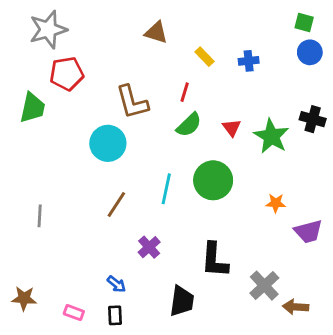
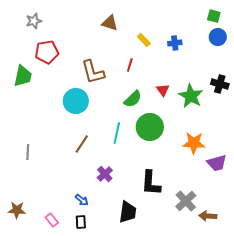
gray star: (48, 30) -> (34, 21), size x0.6
green semicircle: (189, 125) -> (133, 99), moved
orange star: (276, 203) -> (194, 143), size x1.6
pink rectangle: (74, 313) -> (52, 220), turned 32

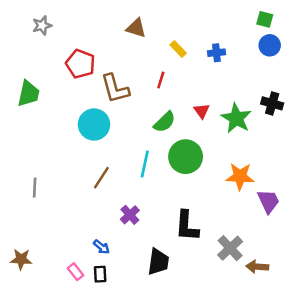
red pentagon: (47, 52) -> (80, 64), moved, turned 30
purple trapezoid: (217, 163) -> (268, 201), turned -100
pink rectangle: (52, 220) -> (75, 272), moved

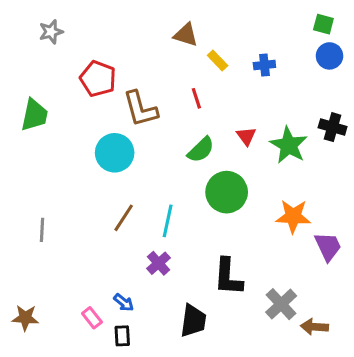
brown triangle: (136, 28) -> (186, 35), moved
red line: (161, 80) -> (196, 98), turned -35
cyan line: (145, 164) -> (168, 221), moved
pink rectangle: (75, 272) -> (92, 318), moved

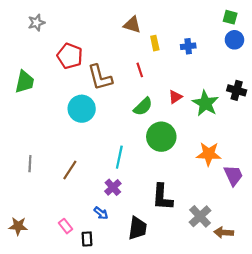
yellow rectangle: (218, 60) -> (155, 43), turned 32
red triangle: (246, 136) -> (175, 97), turned 32
brown line: (124, 218) -> (70, 170), moved
blue arrow: (124, 303) -> (101, 213), moved

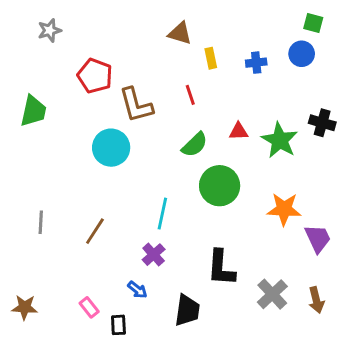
blue circle: (234, 40) -> (302, 54), moved
red triangle: (175, 97) -> (239, 131), turned 32
brown arrow: (224, 232) -> (316, 300), moved, turned -108

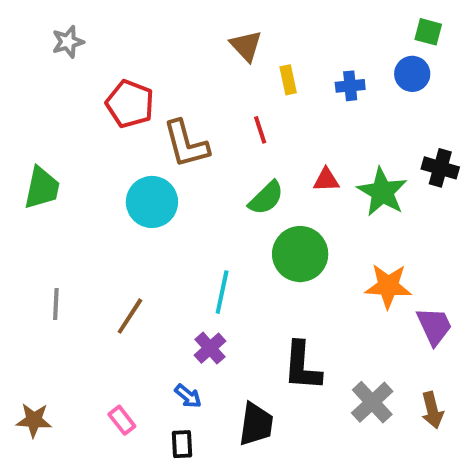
brown triangle: (180, 33) -> (246, 46), turned 30
green trapezoid: (33, 111) -> (42, 188), moved
black rectangle: (118, 325) -> (182, 444), moved

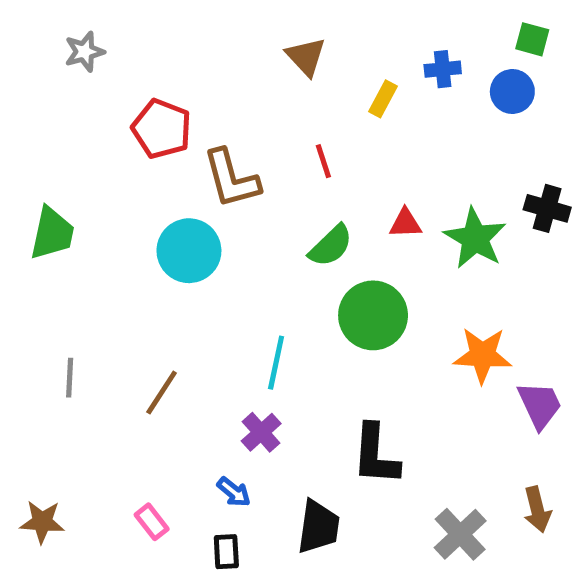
yellow rectangle: (288, 80) -> (383, 99), moved, turned 40
blue cross: (350, 86) -> (443, 69), moved
gray cross: (372, 402) -> (460, 534), moved

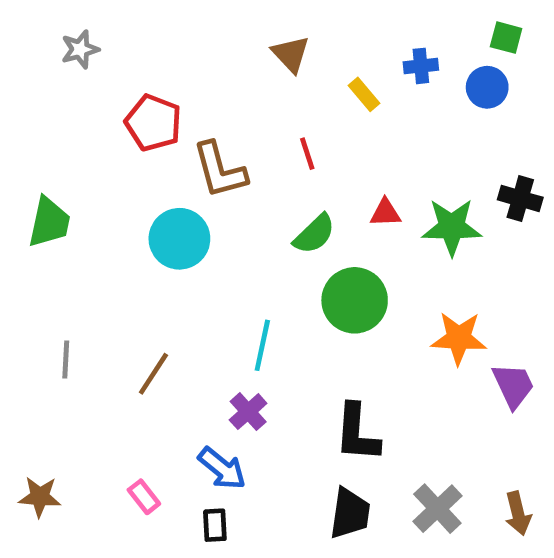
yellow rectangle: (383, 99) -> (364, 94), turned -68
green star: (475, 238) -> (452, 227), turned -30
blue arrow: (234, 492) -> (222, 468), size x1.5
brown arrow: (537, 509) -> (518, 513), moved
black trapezoid: (318, 527) -> (350, 513), moved

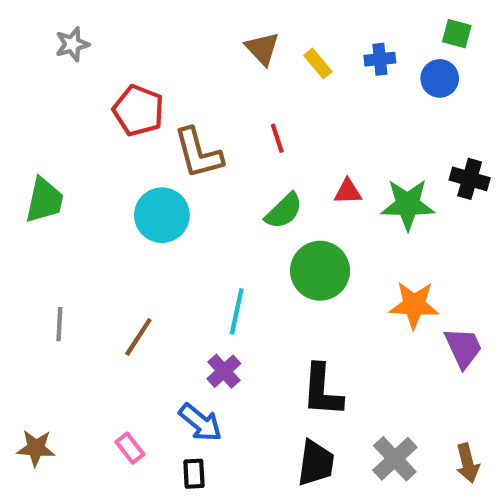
yellow rectangle: (364, 94) -> (318, 63), moved

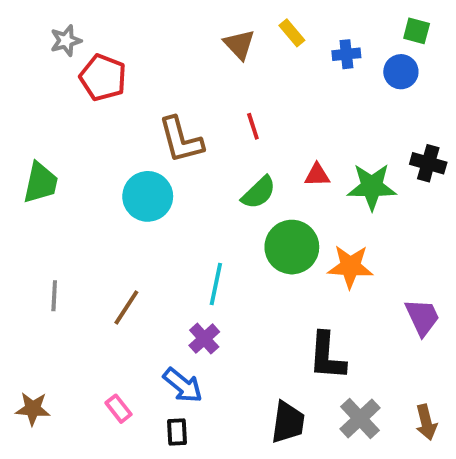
yellow rectangle: (318, 63) -> (292, 33), moved
red pentagon: (138, 110) -> (103, 78), moved
orange star: (414, 305) -> (350, 267), moved
black L-shape: (322, 390) -> (327, 356), moved

